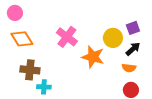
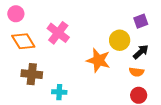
purple square: (133, 28) -> (141, 21), moved
pink cross: (67, 37) -> (58, 33), moved
cyan cross: (44, 87) -> (59, 92), moved

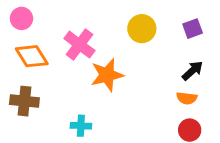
yellow circle: (120, 40) -> (142, 29), moved
orange star: (98, 60) -> (107, 75), moved, turned -30
brown cross: (32, 74) -> (24, 101), moved

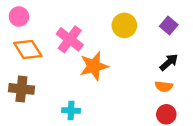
purple square: (193, 29) -> (169, 25), turned -30

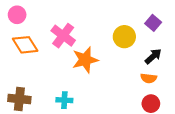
yellow circle: (124, 25) -> (124, 37), moved
brown cross: (21, 89) -> (19, 99), moved

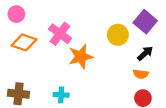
purple square: (153, 23) -> (145, 22), size x1.5
orange diamond: (25, 45) -> (24, 42), turned -40

